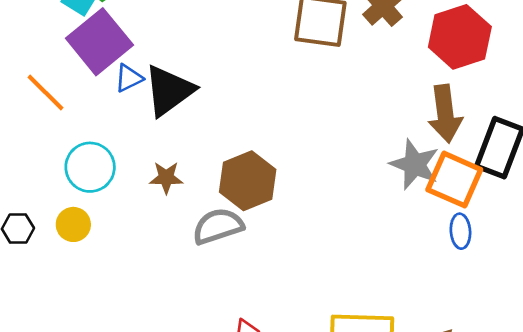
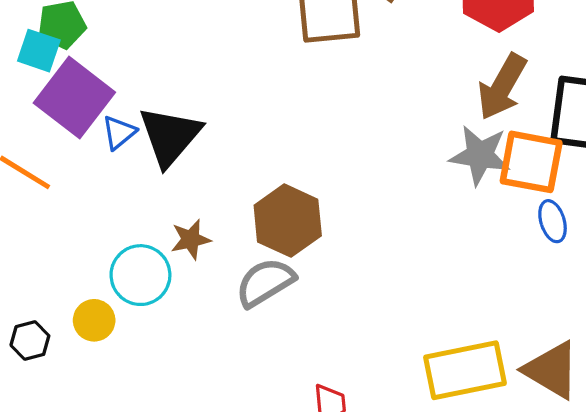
brown arrow: (445, 114) -> (502, 87), turned 50
cyan circle: (90, 167) -> (140, 275), moved

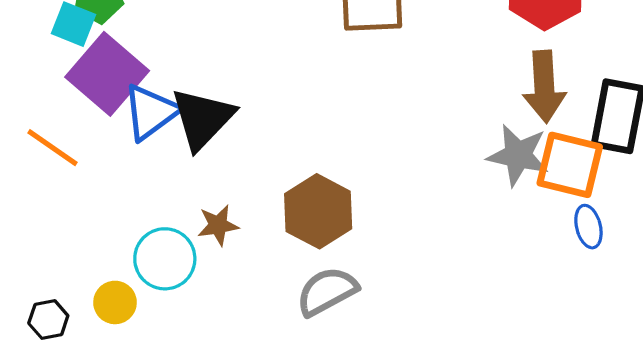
brown arrow: (502, 87) -> (544, 87), turned -36
blue triangle: (119, 132) -> (151, 112), size x1.6
gray semicircle: (265, 282) -> (327, 291), moved

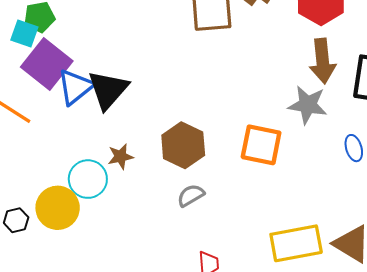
orange square: (570, 165) -> (261, 145), moved
gray semicircle: (327, 291) -> (191, 195), size x0.7
yellow circle: (115, 302) -> (58, 208), size x1.6

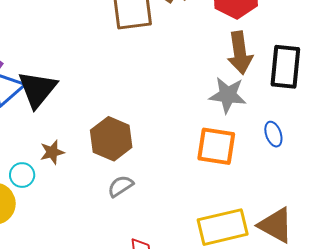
orange square: (261, 145) -> (216, 146), moved
cyan circle: (88, 179) -> (22, 175), size x0.7

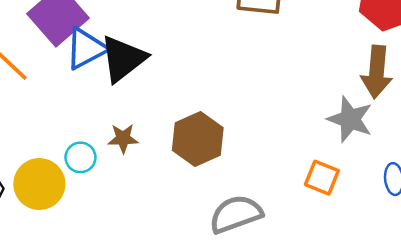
orange square: (216, 146) -> (322, 178), size x0.7
gray semicircle: (120, 186) -> (236, 214), moved, size x1.6

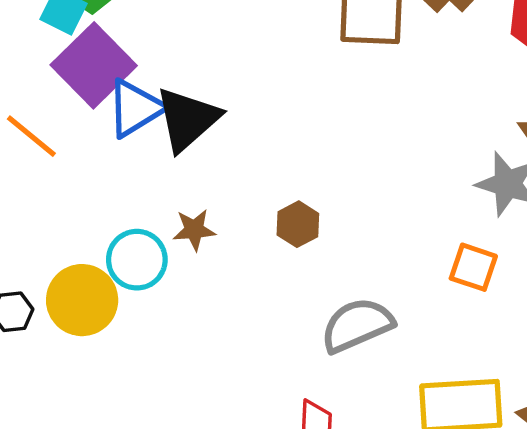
brown hexagon: (198, 139) -> (298, 224), size x0.6
cyan circle: (80, 157) -> (137, 260), size x1.4

